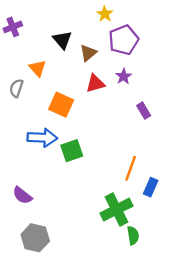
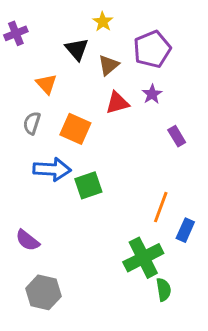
yellow star: (105, 14) -> (103, 22), moved
gray semicircle: (16, 88) -> (32, 123), moved

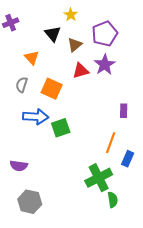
purple star: (152, 94) -> (105, 65), size x1.5
purple rectangle: (177, 136) -> (124, 111), moved, turned 32
purple semicircle: (28, 240) -> (19, 166), turned -30

